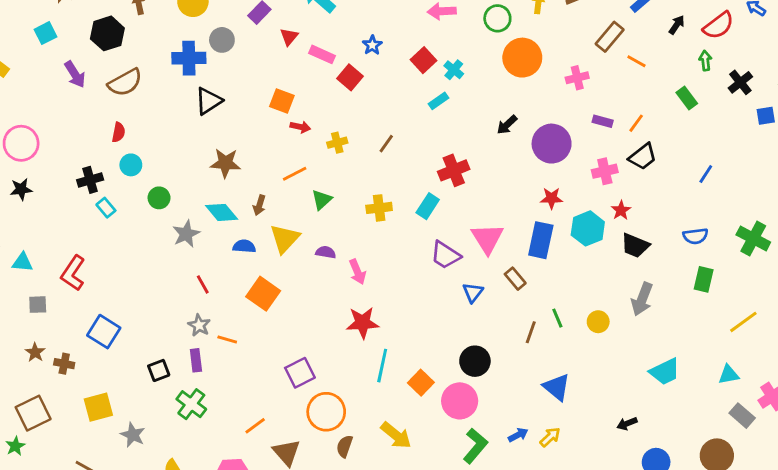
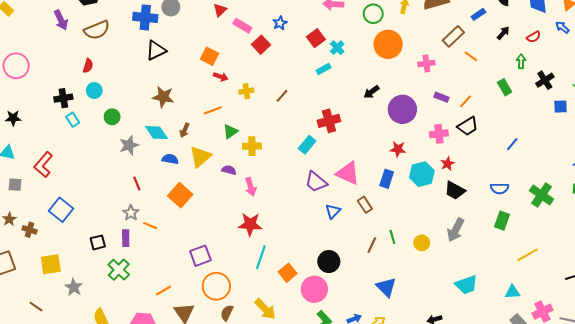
red semicircle: (719, 25) -> (534, 37), size x0.6
black star: (21, 189) -> (13, 118), moved
yellow cross: (379, 208) -> (252, 146), moved
pink triangle: (487, 238) -> (348, 173), turned -40
blue rectangle: (541, 240) -> (387, 179), size x0.7

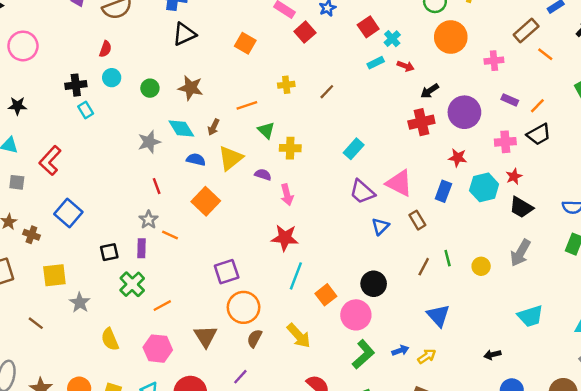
red arrow: (221, 77) -> (406, 66), moved
green circle: (112, 117) -> (150, 88), moved
red cross: (329, 121) -> (421, 122), moved
green triangle: (230, 131) -> (266, 130), turned -42
orange line: (163, 291) -> (162, 306), moved

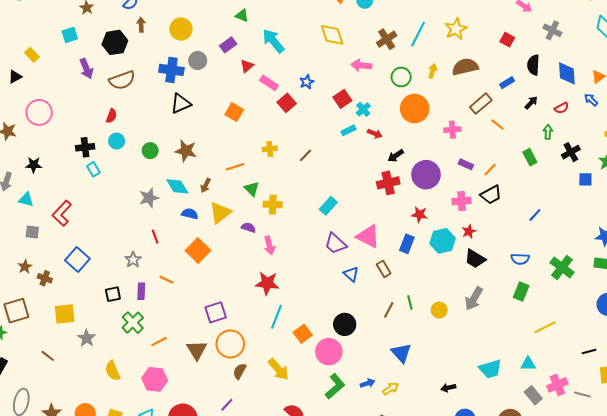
gray star: (148, 220) -> (133, 260), moved
blue triangle: (380, 226) -> (351, 274), turned -35
cyan trapezoid: (530, 316) -> (490, 369), moved
brown triangle: (205, 336) -> (197, 350), moved

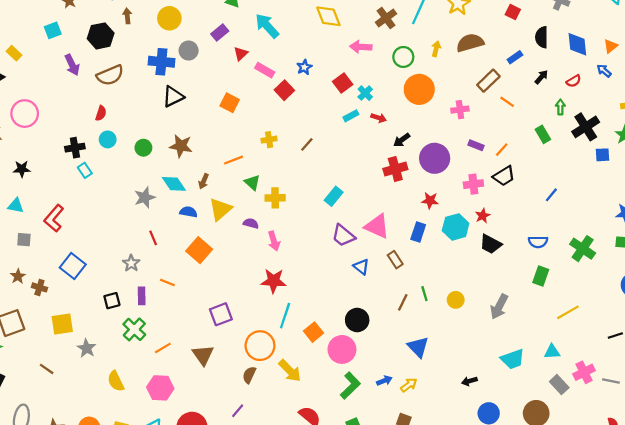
black cross: (571, 152) -> (586, 127), size x1.4
gray arrow: (474, 299) -> (499, 307), moved
orange circle: (230, 344) -> (260, 346), moved

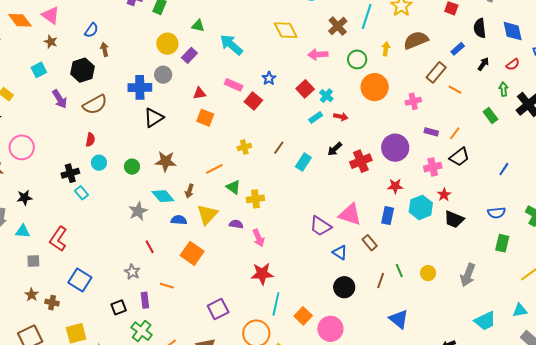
yellow circle: (169, 18) -> (167, 44), moved
red triangle: (241, 54) -> (199, 93), moved, turned 40
black arrow: (402, 140) -> (335, 149), moved
cyan rectangle: (334, 196) -> (303, 162), moved
black circle: (357, 320) -> (344, 287), moved

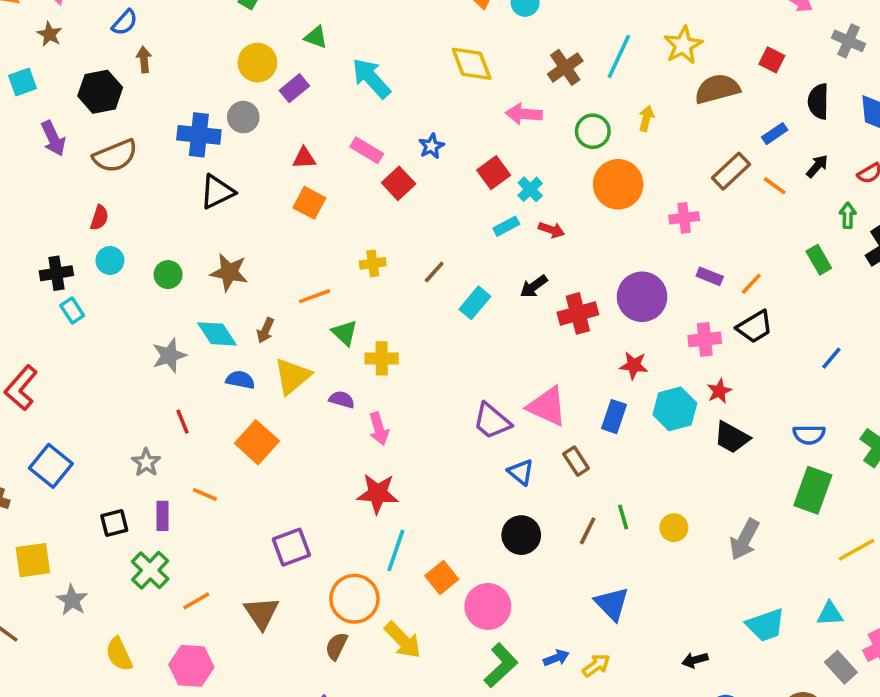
brown semicircle: (416, 40) -> (717, 89), moved
orange line: (455, 90) -> (775, 186), moved
green rectangle: (502, 243) -> (813, 490), size x1.4

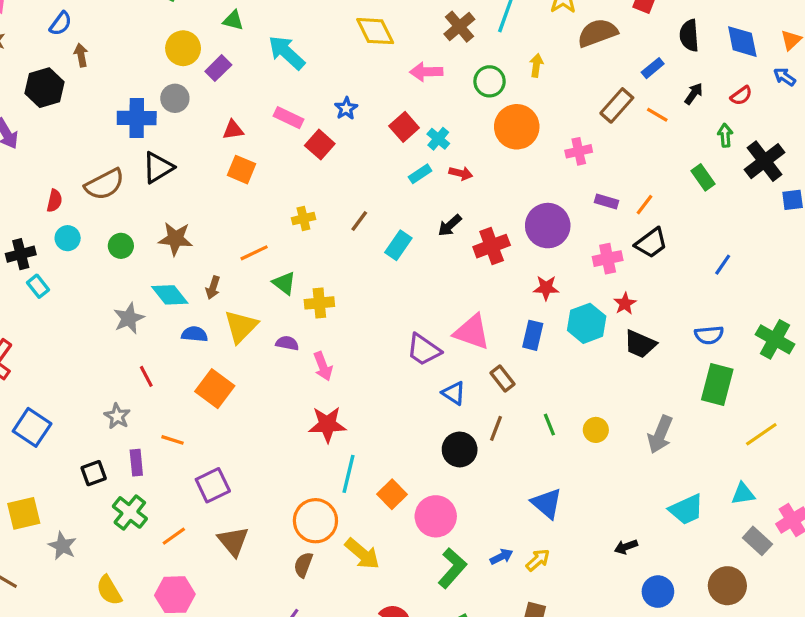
brown semicircle: (115, 156) -> (105, 184), moved
brown line: (588, 531) -> (496, 428), moved
purple square: (291, 547) -> (213, 485), moved

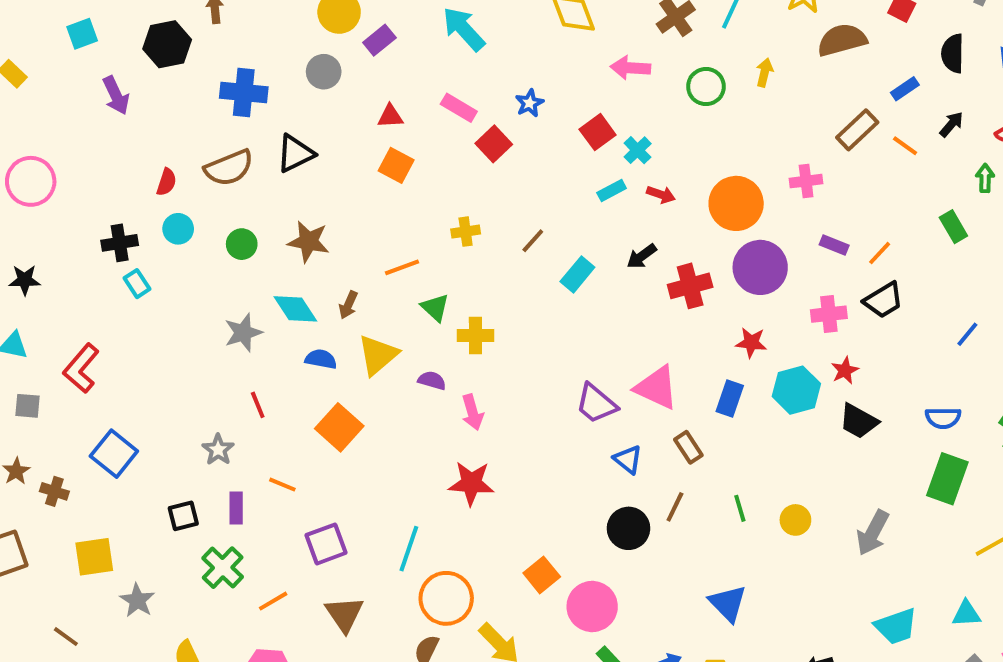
blue cross: (137, 118) -> (244, 92), moved
orange circle: (517, 127) -> (736, 203), moved
cyan line: (348, 474) -> (409, 549), moved

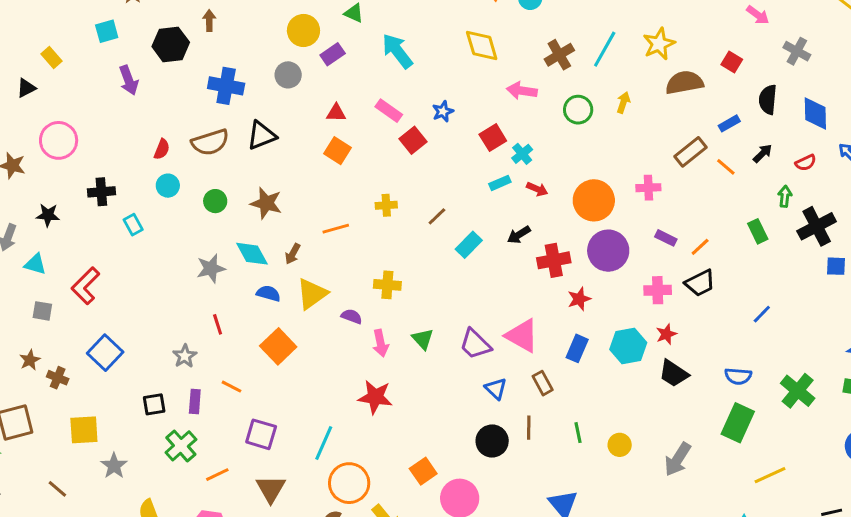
black cross: (120, 243) -> (101, 192), moved
green triangle: (435, 307) -> (423, 339), moved
red star: (751, 343) -> (579, 299), moved, turned -30
brown line: (675, 507) -> (529, 428), turned -30
purple square: (326, 544) -> (261, 434), turned 32

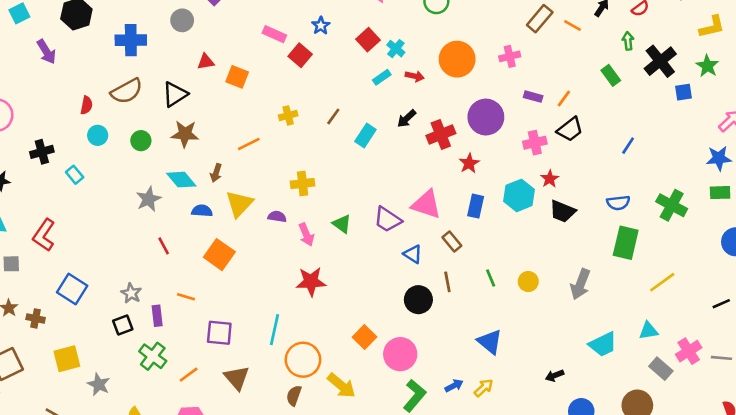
red triangle: (336, 113) -> (206, 62), moved
black triangle: (262, 135) -> (175, 94), moved
orange circle: (594, 200) -> (457, 59), moved
gray star: (185, 356) -> (131, 293), moved

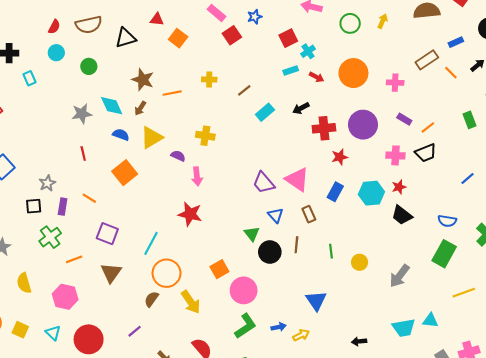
brown star: (185, 134) -> (143, 80), moved
green triangle: (342, 224) -> (252, 234), moved
cyan triangle: (648, 331) -> (430, 320), moved

